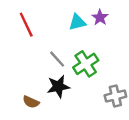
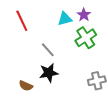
green cross: (86, 64) -> (86, 38), moved

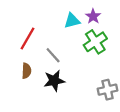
red line: (22, 21) -> (28, 39), moved, turned 55
brown semicircle: (26, 86) -> (26, 71), moved, turned -112

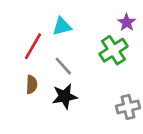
purple star: (93, 16) -> (127, 22), moved
cyan triangle: (72, 21) -> (62, 26), moved

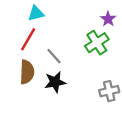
cyan triangle: (62, 26) -> (36, 13), moved
brown semicircle: (32, 85) -> (27, 72), size x1.5

